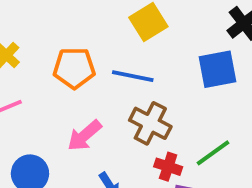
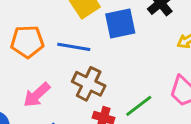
blue square: (217, 69) -> (120, 24), moved

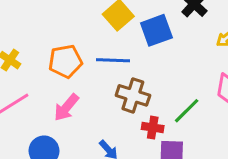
pink arrow: (37, 95) -> (66, 107), moved

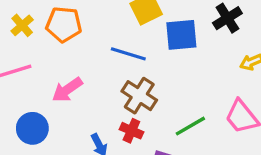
orange pentagon: (65, 61) -> (64, 24), moved
red cross: (153, 128) -> (131, 131), moved

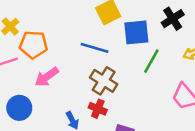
orange pentagon: (64, 24) -> (33, 45), moved
green line: (190, 126) -> (151, 61), moved, turned -30

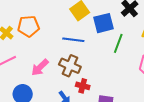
orange pentagon: (33, 45) -> (28, 26), moved
brown cross: (104, 81) -> (70, 66), moved

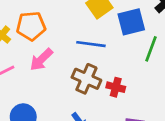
pink arrow: (40, 67) -> (41, 60), moved
red cross: (83, 86) -> (116, 87), moved

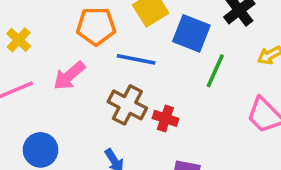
blue square: (131, 22) -> (191, 33), turned 32
orange pentagon: (31, 26) -> (96, 26), moved

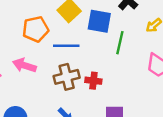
pink arrow: (69, 76) -> (24, 65), turned 70
brown cross: (127, 105) -> (67, 77), turned -30

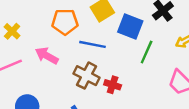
brown cross: (67, 77) -> (87, 76), turned 30

